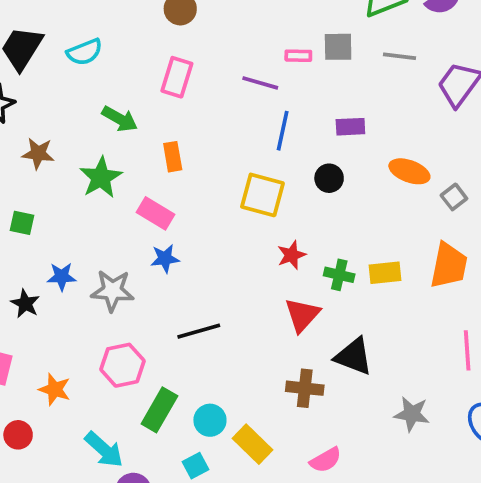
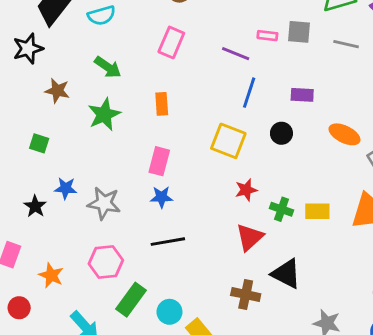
green arrow: (120, 119) -> (108, 67), moved
pink rectangle: (155, 213) -> (159, 161), moved, turned 68
blue star: (165, 259) -> (161, 197), moved

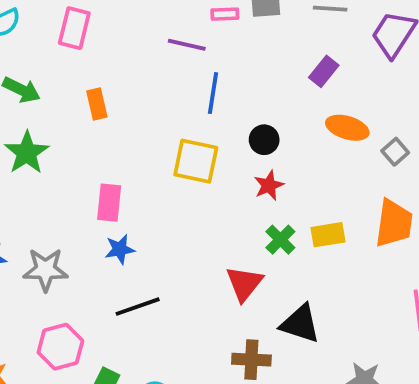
pink rectangle: (171, 42) -> (74, 28), moved
purple rectangle: (302, 95) -> (324, 71), moved, turned -45
orange rectangle: (162, 104) -> (97, 104), moved
red star: (246, 190) -> (269, 185), moved
green cross: (282, 209) -> (280, 240), turned 35

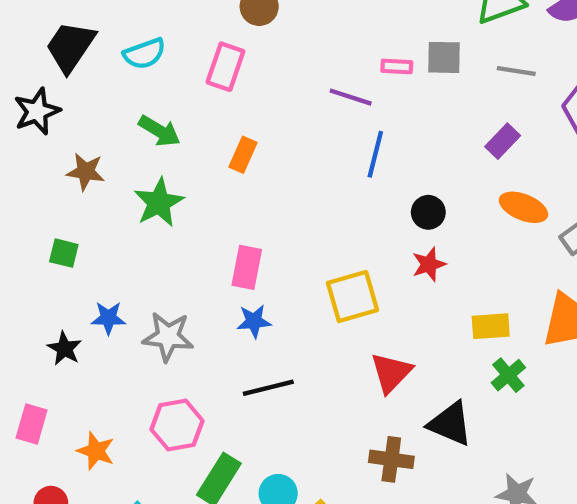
orange rectangle: (97, 104) -> (243, 155), turned 32
yellow square: (196, 161) -> (352, 297), moved, turned -33
green cross: (280, 240) -> (508, 375), moved

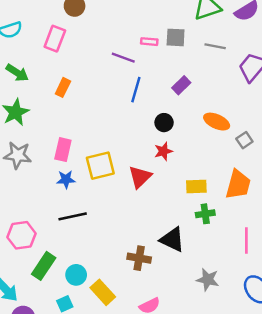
purple rectangle: (503, 141) -> (181, 85), moved
yellow square: (352, 297) -> (100, 166), moved
gray star: (168, 337) -> (18, 155), moved
red triangle: (391, 373) -> (140, 177), moved
green cross: (508, 375) -> (205, 214), turned 30

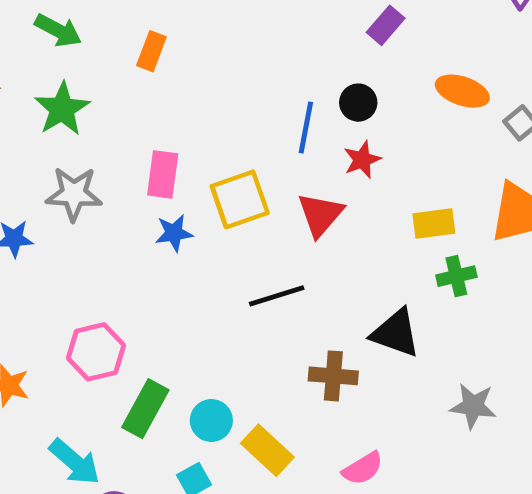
blue line: (136, 90) -> (306, 127), moved
black line: (73, 216) -> (277, 296), moved

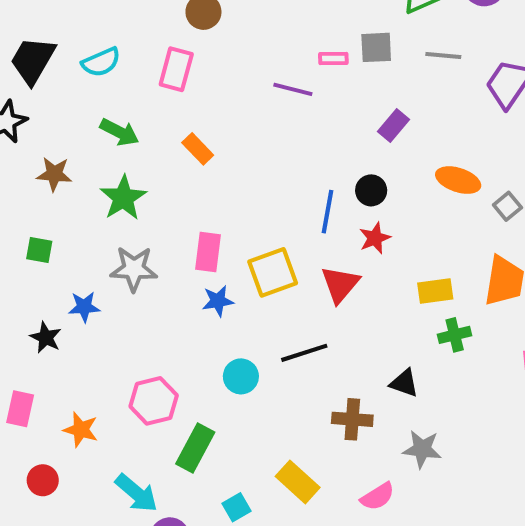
orange rectangle: (151, 51) -> (198, 149), turned -64
black triangle: (396, 333) -> (404, 383), size x0.7
gray star: (473, 406) -> (422, 449), moved
cyan circle: (211, 420) -> (241, 376), moved

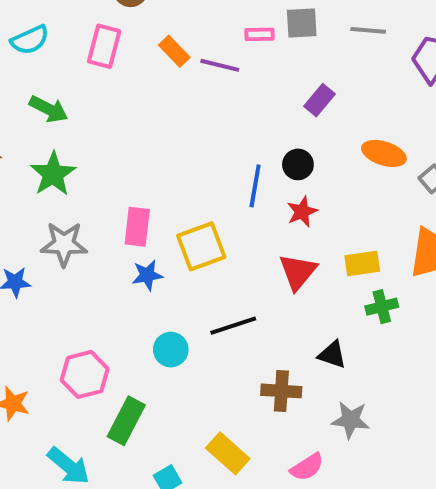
orange rectangle: (198, 149) -> (174, 51), moved
red triangle: (340, 284) -> (298, 272), moved

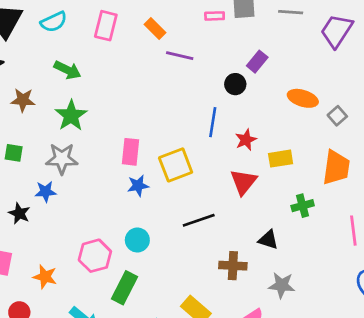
purple line: (220, 65) -> (180, 56), moved
black circle: (298, 164) -> (235, 84), moved
gray star: (64, 244) -> (62, 159), moved
yellow rectangle: (362, 263) -> (281, 159), moved
cyan circle: (171, 350) -> (137, 240), moved

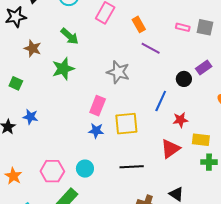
gray star: (62, 159) -> (118, 72), moved
green cross: (303, 206) -> (209, 162), moved

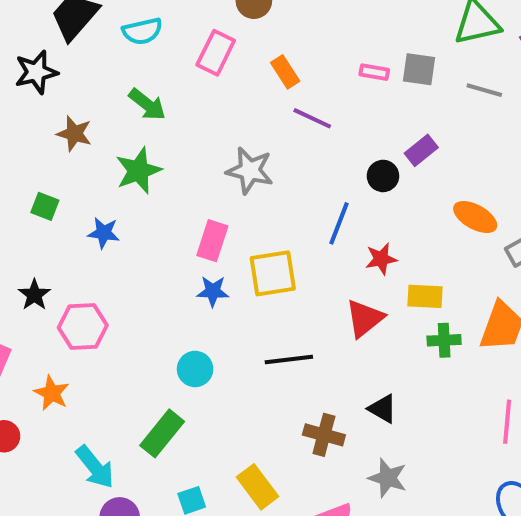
blue star: (30, 117) -> (104, 233), moved
pink hexagon: (52, 171) -> (83, 327), moved

